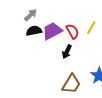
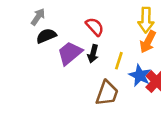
yellow line: (91, 28) -> (119, 61), moved
purple trapezoid: (52, 31) -> (70, 53), moved

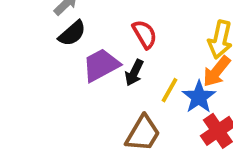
black semicircle: (46, 36) -> (72, 33), turned 150
blue star: (140, 75) -> (199, 97), moved

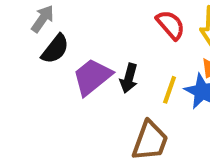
red semicircle: (145, 34) -> (171, 25), moved

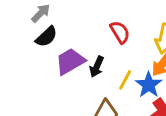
red semicircle: (171, 25) -> (120, 32), moved

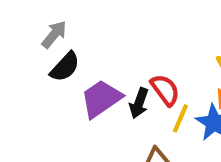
red semicircle: (120, 32) -> (165, 90), moved

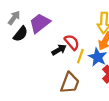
purple trapezoid: (101, 99) -> (40, 23), moved
black arrow: (139, 103) -> (59, 50), turned -136

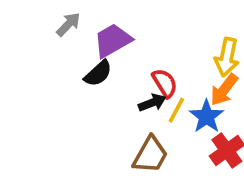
black semicircle: (21, 34) -> (98, 73), moved
black arrow: (59, 50) -> (152, 103), moved

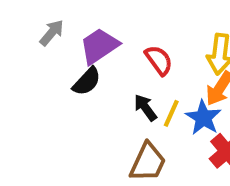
red semicircle: (165, 83) -> (159, 60), moved
black arrow: (152, 103) -> (145, 108), turned -100

